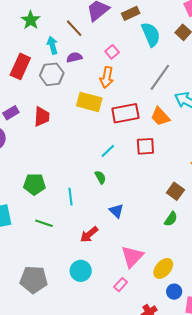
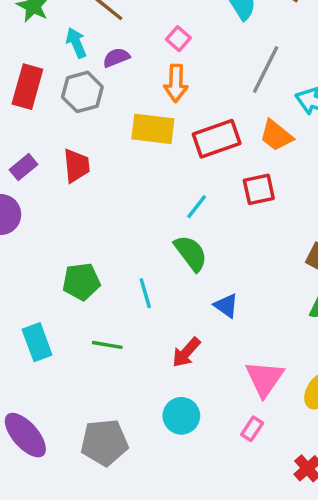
green semicircle: (100, 177) -> (191, 253), size x1.6

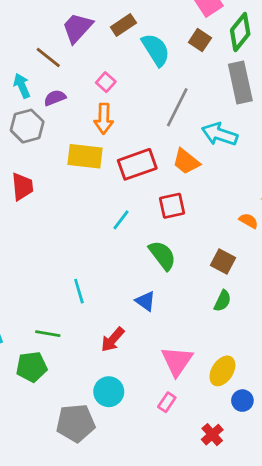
green semicircle: (191, 253) -> (162, 255), moved
green pentagon: (81, 282) -> (32, 367), moved
gray pentagon: (104, 442) -> (76, 423), moved

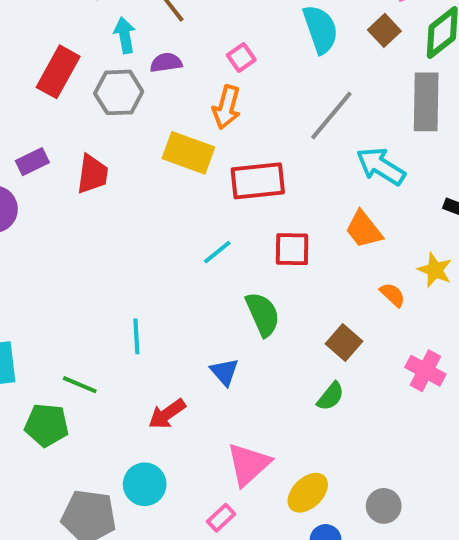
orange trapezoid: (186, 161) -> (364, 230), moved

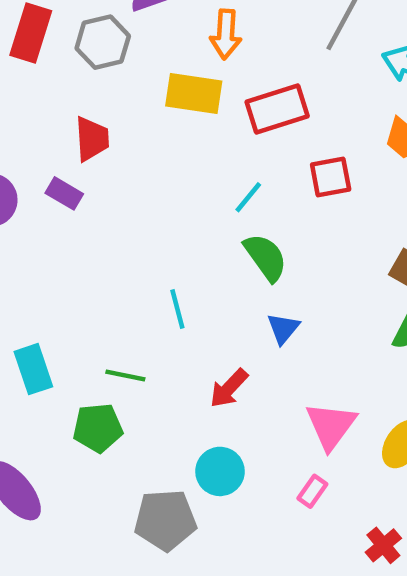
purple rectangle: (32, 162) -> (64, 193), moved, turned 68
green semicircle: (263, 314) -> (266, 257), moved
blue triangle: (224, 372) -> (283, 328), turned 32

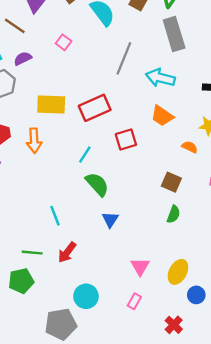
orange arrow: (226, 34) -> (34, 141), moved
red arrow: (229, 388) -> (67, 252), moved
pink triangle: (331, 426) -> (140, 267), size x0.7

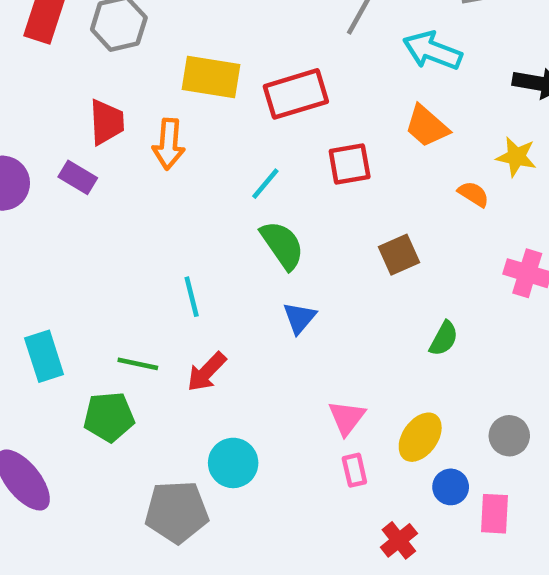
brown square: (171, 182) -> (399, 255), moved, turned 36
green semicircle: (173, 214) -> (444, 338), moved
pink rectangle: (134, 301) -> (354, 470), moved, turned -49

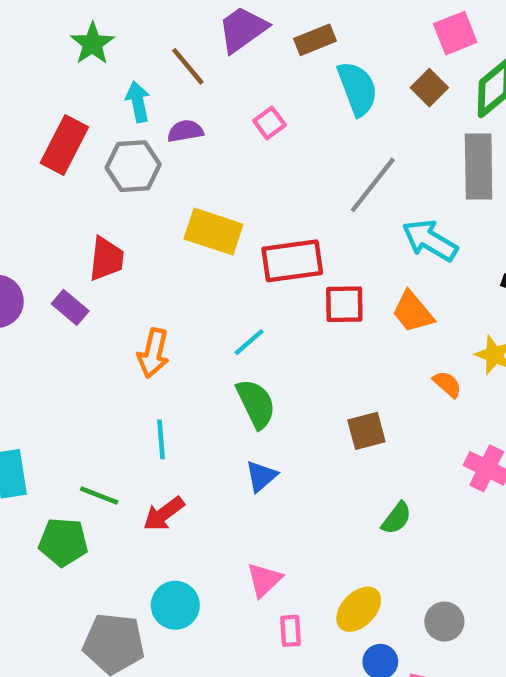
orange arrow: (169, 144) -> (153, 353), moved
red square: (350, 164) -> (344, 304), moved
pink triangle: (347, 418) -> (264, 580), moved

